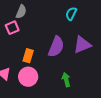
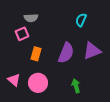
gray semicircle: (21, 12) -> (31, 18), turned 64
orange rectangle: (28, 56) -> (36, 54), moved

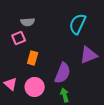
cyan semicircle: (81, 20) -> (78, 24), size x1.5
purple semicircle: (66, 53) -> (63, 73), moved
green arrow: (76, 86) -> (65, 95), moved

